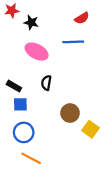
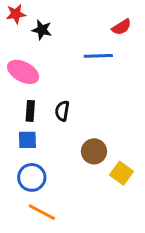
red semicircle: (82, 18) -> (121, 27), moved
pink ellipse: (37, 52) -> (23, 72), moved
black rectangle: (14, 86) -> (30, 111), moved, turned 64

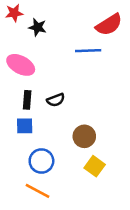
red semicircle: (121, 27) -> (109, 25), size x1.5
black semicircle: (62, 111) -> (56, 100), turned -120
yellow square: (121, 173) -> (95, 166), moved
blue circle: (32, 177) -> (41, 161), moved

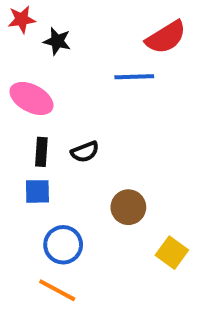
yellow square: (95, 166) -> (172, 253), moved

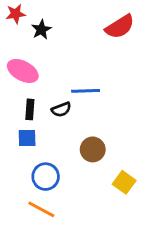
black star: (57, 41) -> (41, 30), turned 30
blue line: (134, 77) -> (86, 91), moved

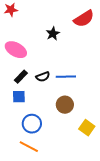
black star: (41, 30) -> (53, 34), moved
blue line: (86, 91) -> (66, 77), moved
black rectangle: (30, 109) -> (21, 77), turned 40

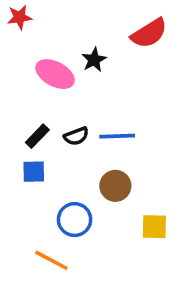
pink ellipse: (16, 50) -> (55, 74), moved
blue circle: (32, 124) -> (75, 220), moved
yellow square: (87, 128) -> (154, 227), turned -35

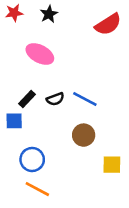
black star: (94, 60) -> (49, 14), moved
blue line: (117, 136) -> (85, 99), turned 30
blue square: (34, 172) -> (14, 121), moved
blue circle: (75, 220) -> (32, 159), moved

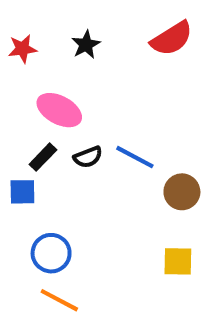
red star: (14, 13) -> (22, 49), moved
black star: (49, 14) -> (86, 45), moved
pink ellipse: (40, 54) -> (59, 110), moved
brown circle: (84, 135) -> (182, 192), moved

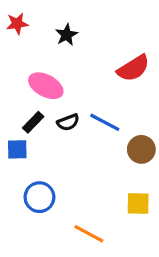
red semicircle: (172, 39) -> (133, 68), moved
red star: (22, 49) -> (17, 24), moved
orange line: (59, 300) -> (89, 234), moved

